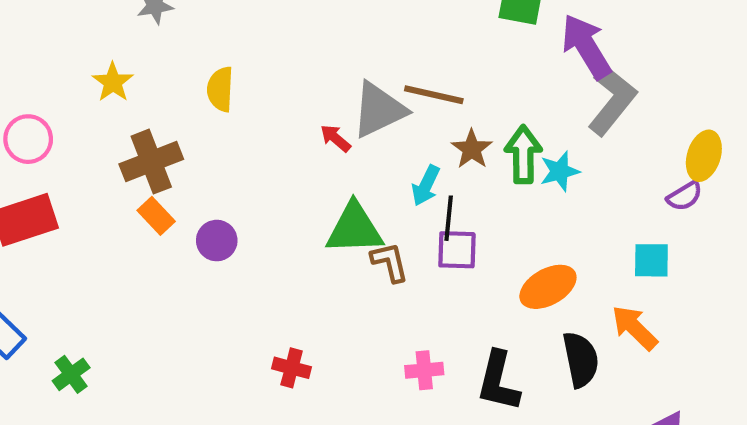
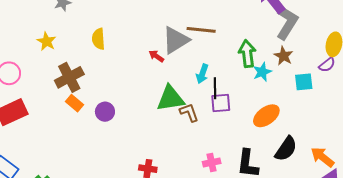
brown star: (472, 149) -> (283, 56), moved
cyan star: (560, 171) -> (262, 72), moved
cyan square: (651, 260) -> (304, 82), moved
orange arrow: (635, 328) -> (322, 157), moved
black semicircle: (581, 360) -> (286, 149), turned 52

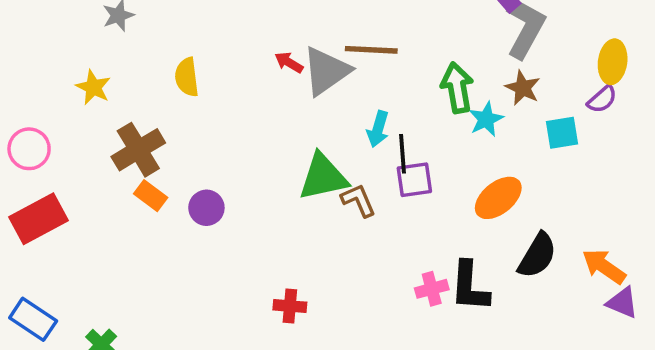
red arrow: (156, 56) -> (289, 62), moved
pink cross: (212, 162) -> (432, 289), moved

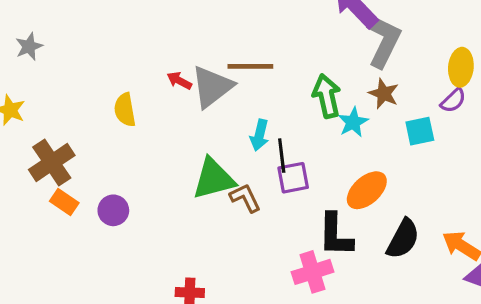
yellow semicircle: (187, 77) -> (125, 110), moved
black L-shape: (470, 286) -> (335, 235), moved
pink cross: (432, 289) -> (312, 272), size x1.4

